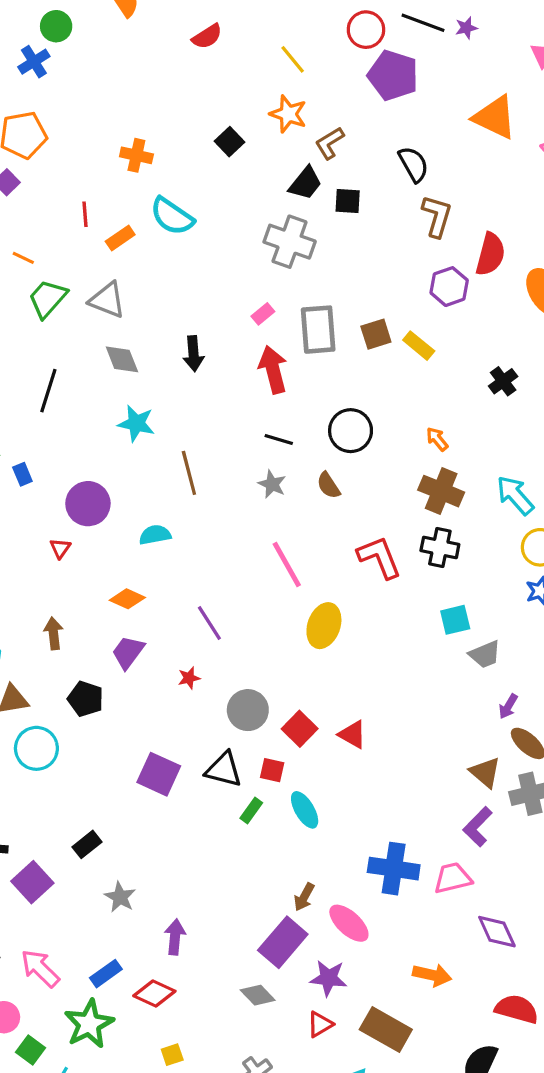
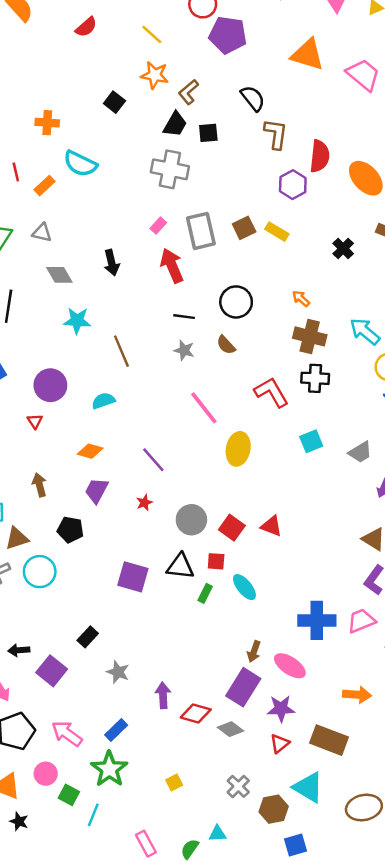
gray triangle: (107, 300) -> (42, 233), size x0.7
cyan square: (455, 620) -> (311, 441), moved
red diamond: (154, 993) -> (196, 713), moved

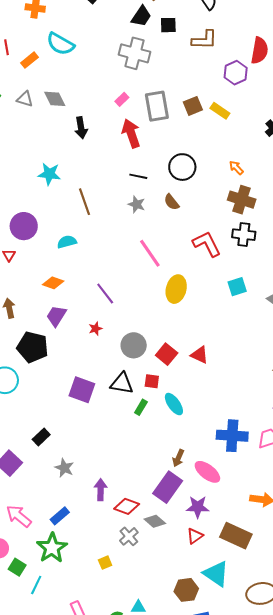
brown L-shape: (276, 134) -> (204, 40), moved, turned 80
gray diamond: (59, 275) -> (55, 99), moved
black pentagon: (70, 530) -> (33, 347), size x1.4
gray cross: (238, 786) -> (129, 536), moved

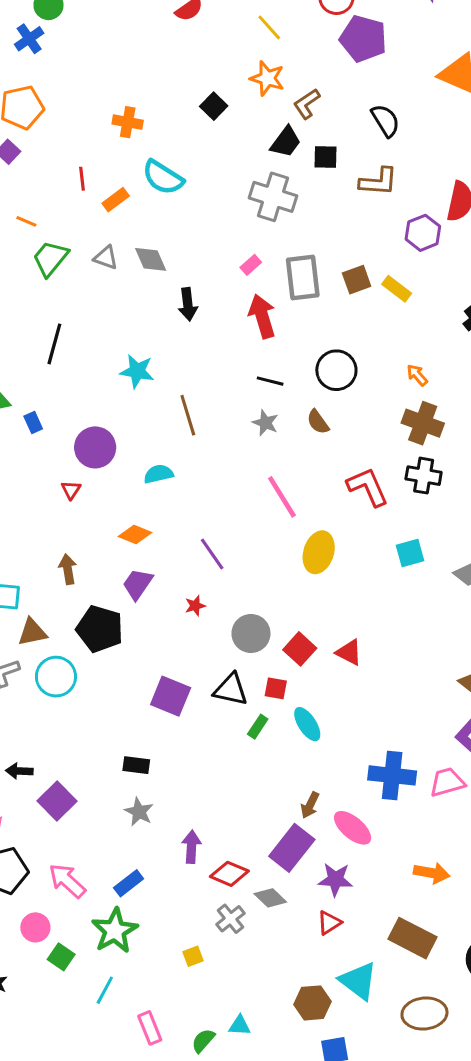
black rectangle: (41, 437) -> (136, 765), moved, turned 48
brown rectangle: (236, 536) -> (413, 938), moved
cyan line: (36, 585) -> (105, 990), moved

